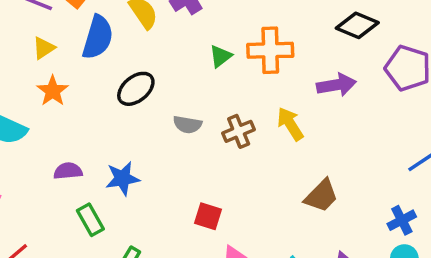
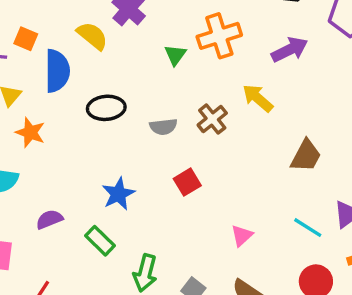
black ellipse: (136, 89) -> (106, 108), turned 51
purple semicircle: (68, 171) -> (49, 219), moved
red square: (208, 216) -> (187, 182), moved, turned -32

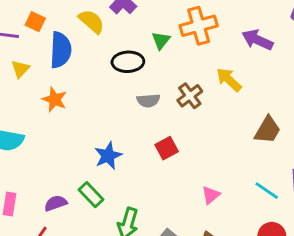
purple arrow: (290, 50) -> (257, 40), turned -132
black ellipse: (106, 108) -> (128, 62), moved
orange star: (30, 132) -> (54, 99), moved
purple semicircle: (49, 219) -> (56, 203), moved

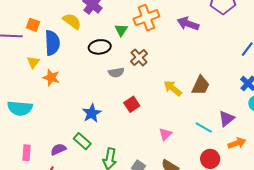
yellow triangle: (20, 69) -> (33, 62), moved
yellow arrow: (229, 80) -> (173, 88), moved
brown cross: (190, 96) -> (139, 57), moved

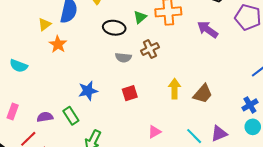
yellow arrow: (173, 88) -> (175, 89), turned 36
cyan semicircle: (20, 108) -> (19, 66), size x0.7

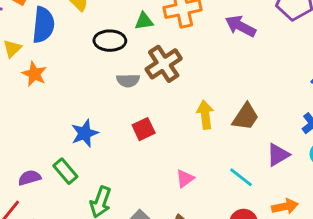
green triangle: (140, 17) -> (144, 21), turned 40
brown cross: (150, 49) -> (164, 64), size x1.4
purple triangle: (219, 134) -> (278, 155), moved

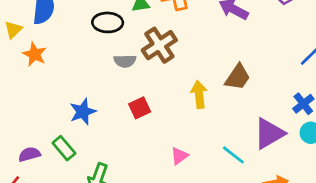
brown trapezoid: (245, 117) -> (238, 77), moved
purple triangle: (278, 155) -> (269, 133), size x1.4

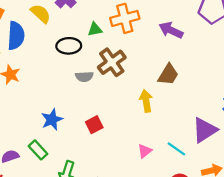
brown trapezoid: (238, 77) -> (168, 75), moved
red square: (140, 108) -> (94, 125), moved
pink triangle: (179, 156) -> (145, 151), moved

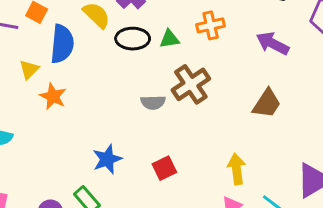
orange cross: (125, 18) -> (211, 25), size x0.7
black ellipse: (69, 46) -> (133, 39), moved
yellow arrow: (146, 101) -> (237, 169), moved

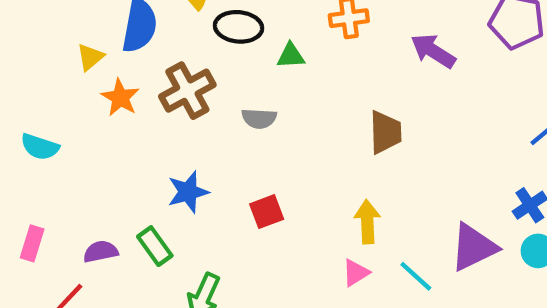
green triangle: (169, 39) -> (291, 56), moved
brown cross: (191, 84) -> (187, 91), moved
brown trapezoid: (267, 103) -> (385, 132), moved, turned -40

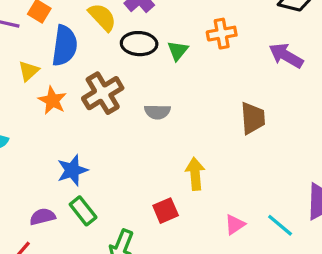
green triangle: (291, 56) -> (178, 51), moved, turned -45
blue star: (188, 192) -> (72, 170), moved
red square: (267, 212) -> (166, 211), moved
yellow arrow: (367, 222) -> (195, 174), moved

